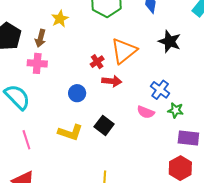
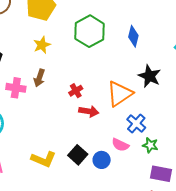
brown arrow: (40, 38) -> (39, 78), moved
orange triangle: (124, 51) -> (120, 94), moved
blue circle: (77, 93) -> (102, 160), moved

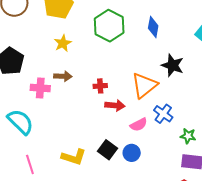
brown arrow: (39, 78) -> (63, 76), turned -102
red cross: (76, 91) -> (100, 86), turned 32
pink semicircle: (120, 145) -> (139, 125), moved, turned -48
green star: (150, 145) -> (188, 136), moved

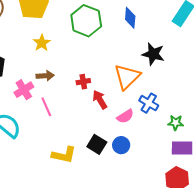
pink cross: (40, 88) -> (24, 90), turned -30
red arrow: (115, 105) -> (100, 100), turned -120
pink line: (30, 164) -> (46, 107), moved

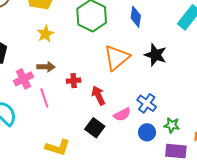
orange triangle: (127, 77) -> (117, 58), moved
red cross: (83, 82) -> (74, 81), moved
black square: (97, 144) -> (95, 128), moved
blue circle: (121, 145) -> (147, 132), moved

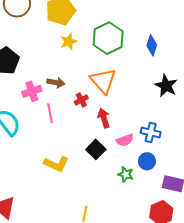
yellow star: (45, 34) -> (69, 42), moved
orange triangle: (117, 58) -> (103, 81), moved, turned -40
red cross: (74, 81) -> (81, 100), turned -32
blue cross: (147, 103) -> (151, 132), turned -30
green star: (172, 125) -> (126, 174), moved

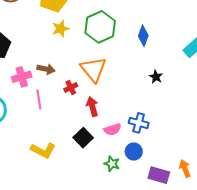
black star: (166, 86) -> (156, 77), size x0.6

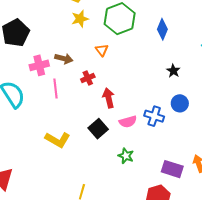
orange triangle: (93, 69) -> (102, 50), moved, size x0.5
blue circle: (134, 151) -> (180, 103), moved

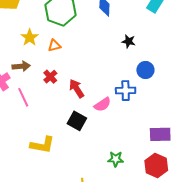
yellow star: (80, 19) -> (30, 37), moved
orange triangle: (102, 50) -> (54, 46), turned -48
green star: (126, 156) -> (116, 159), moved

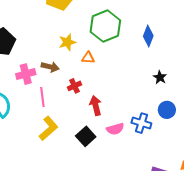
yellow L-shape: (42, 145) -> (48, 128), moved, turned -70

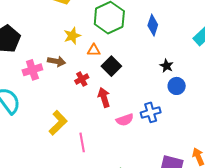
pink line: (42, 97) -> (82, 142), moved
blue circle: (167, 110) -> (177, 86), moved
blue cross: (141, 123) -> (151, 112), turned -30
black square: (86, 136) -> (111, 66), moved

